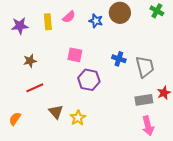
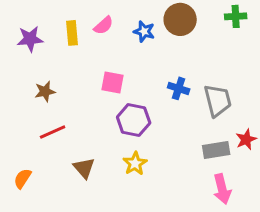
green cross: (157, 11) -> (236, 16), turned -32
yellow star: (78, 118) -> (135, 163), moved

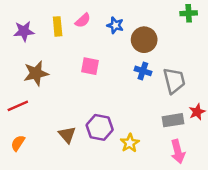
brown circle: (180, 19) -> (144, 40), moved
brown star: (45, 91) -> (36, 73), size x1.5
purple hexagon: (134, 120) -> (100, 127), moved
red line: (53, 132) -> (18, 106), moved
yellow star: (135, 163) -> (130, 143), moved

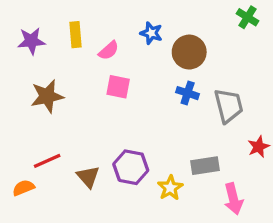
green cross: (189, 13) -> (248, 17), turned 35
pink semicircle: (83, 20) -> (109, 50), moved
red line: (18, 106) -> (47, 161), moved
gray rectangle: (173, 120) -> (205, 166), moved
orange semicircle: (18, 143) -> (23, 188), turned 35

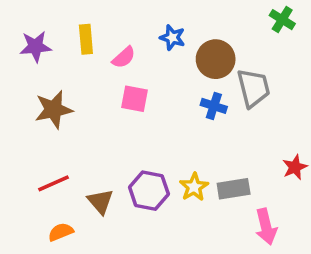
gray trapezoid: (229, 106) -> (253, 88), moved
orange semicircle: (23, 188) -> (61, 232), moved
yellow star: (170, 188) -> (194, 187), moved

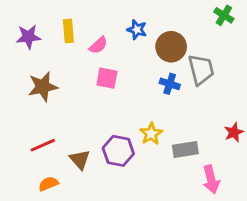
yellow star: (194, 187) -> (151, 134), moved

